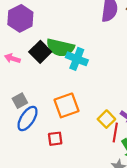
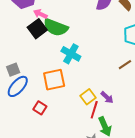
pink arrow: (12, 58) -> (40, 14), moved
cyan cross: (77, 59) -> (71, 54), moved
red square: (55, 139) -> (40, 108), turned 32

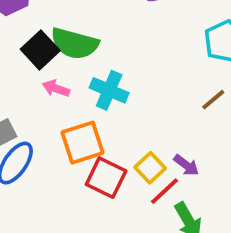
pink arrow: (40, 14) -> (56, 88), moved
red square: (40, 108) -> (106, 178), moved, size x1.5
red line: (94, 110) -> (164, 191), turned 36

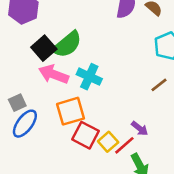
green semicircle: (75, 43) -> (67, 44), turned -56
pink arrow: (56, 88) -> (54, 74), size x1.6
yellow square: (150, 168) -> (108, 142), moved

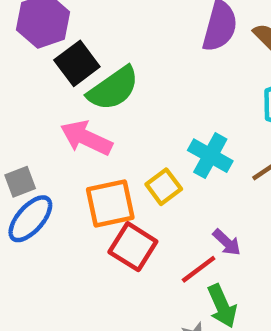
black square: (44, 48) -> (77, 63), moved
cyan cross: (89, 77) -> (210, 156), moved
yellow square: (108, 142) -> (164, 187), moved

